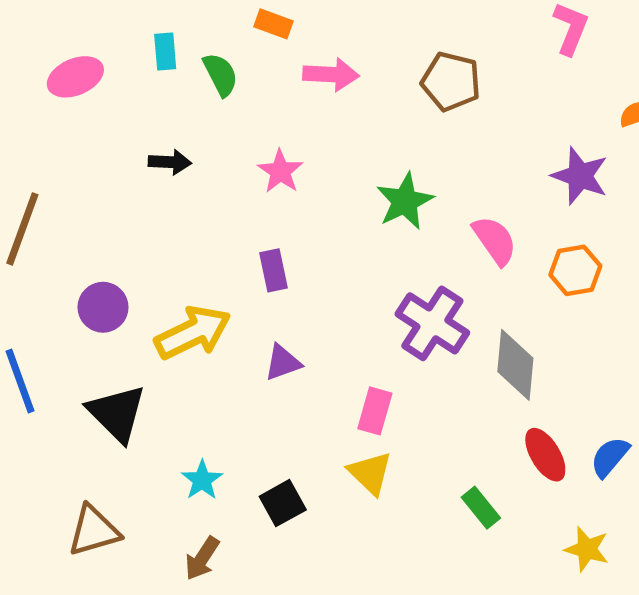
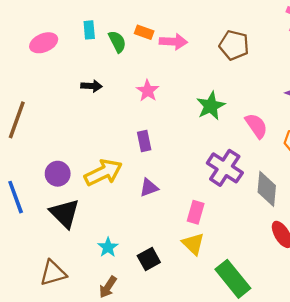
orange rectangle: (273, 24) -> (144, 32), moved
purple circle: (103, 307) -> (58, 174), moved
green rectangle: (481, 508) -> (233, 279), moved, size x1.8

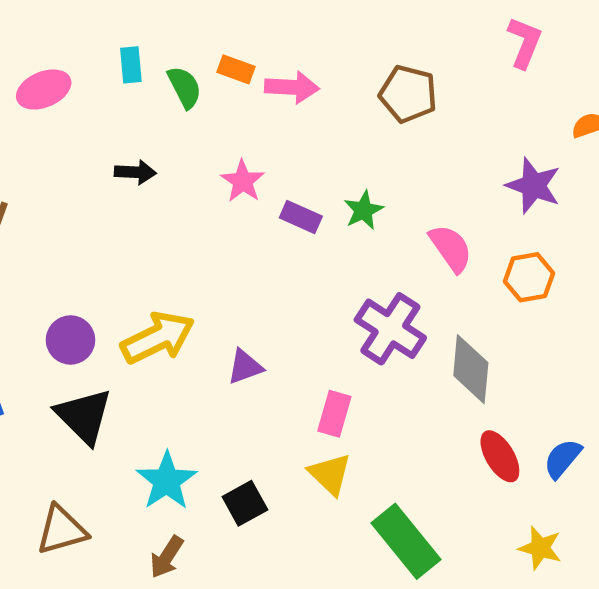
green star: (211, 106) -> (363, 210), size x0.7
purple rectangle: (144, 141) -> (301, 217), moved, turned -54
cyan star: (108, 247) -> (167, 481), size x1.5

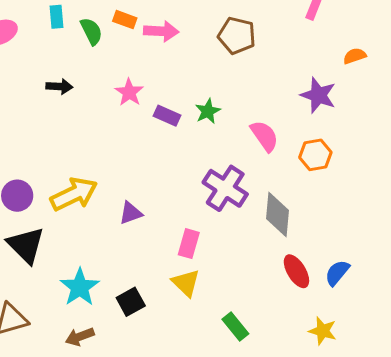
green rectangle: (406, 541) -> (235, 327), size x0.6
brown arrow: (167, 557) -> (80, 337), turned 36

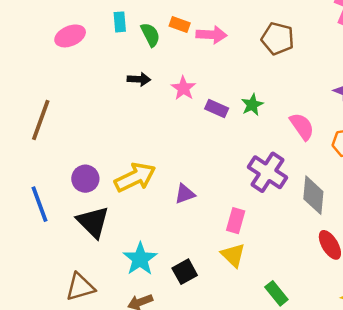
black arrow: (59, 87) -> (139, 79), moved

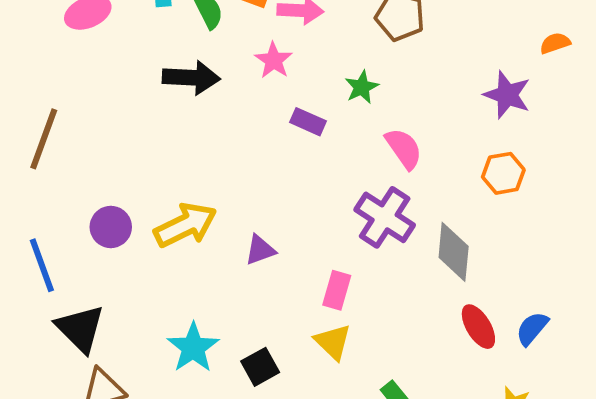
black arrow: (139, 79) -> (191, 78), size x1.6
pink star: (183, 88) -> (274, 60), moved
green star: (252, 105) -> (362, 87), moved
pink semicircle: (302, 126) -> (404, 148), moved
black triangle: (93, 222) -> (80, 328), moved

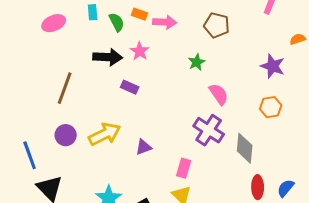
pink star: (274, 60) -> (140, 51), moved
purple rectangle: (308, 122) -> (130, 87), moved
brown line: (44, 139) -> (65, 88), moved
red ellipse: (478, 327) -> (258, 187), turned 30

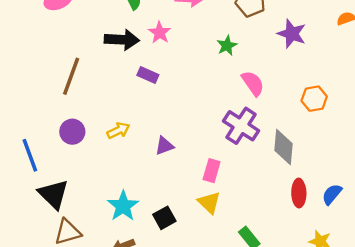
purple star: (273, 66) -> (292, 34), moved
yellow arrow: (105, 134) -> (118, 130), size x0.6

